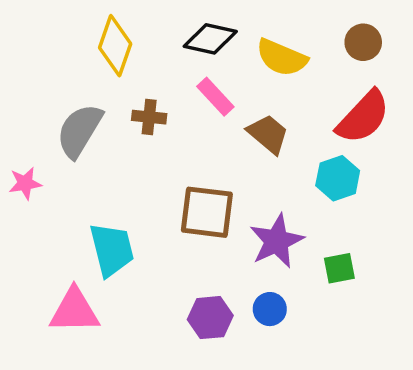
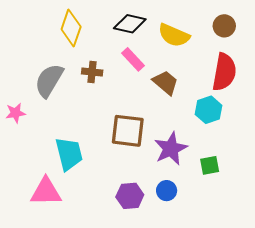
red semicircle: (363, 117) -> (224, 72), turned -33

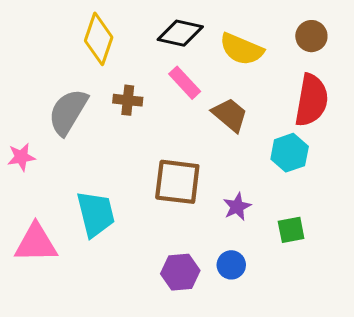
purple star: (171, 149) -> (237, 207), size x0.6
pink triangle: (46, 192) -> (36, 243), moved

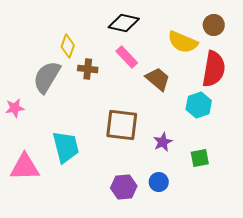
yellow diamond: (99, 39) -> (68, 46), moved, size x0.7
yellow semicircle: (241, 49) -> (183, 42), moved

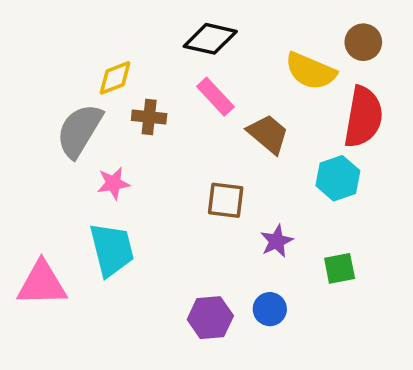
yellow diamond: (68, 46) -> (115, 78), turned 50
pink star: (15, 108) -> (113, 183), moved
brown square: (122, 125) -> (226, 200), moved, size x0.7

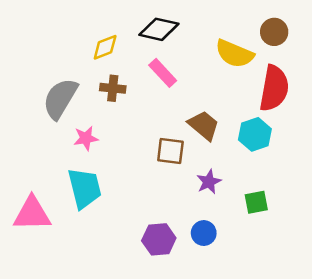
yellow diamond: (115, 78) -> (105, 47), moved
brown trapezoid: (268, 134) -> (204, 125), moved

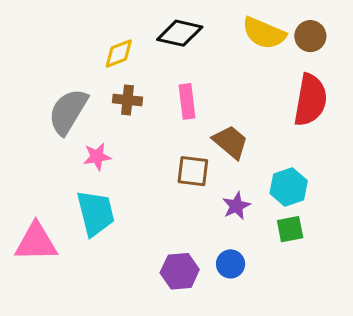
yellow semicircle: (234, 54) -> (264, 33), moved
pink rectangle: (163, 73) -> (187, 101), moved, turned 36
cyan hexagon: (255, 134) -> (289, 187), moved

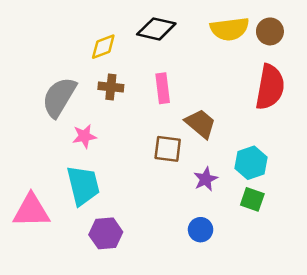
yellow semicircle: (264, 33) -> (230, 29), turned -30
green square: (290, 229) -> (252, 199), turned 30
purple hexagon: (180, 271) -> (106, 233), moved

